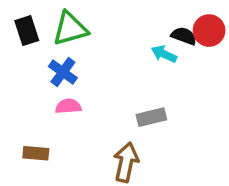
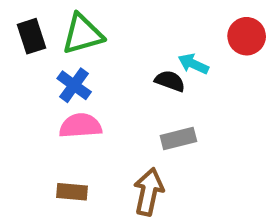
black semicircle: (184, 36) -> (170, 81), moved
pink semicircle: (68, 106) -> (80, 126), size x1.4
brown rectangle: (36, 153) -> (72, 192), moved

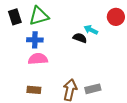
blue cross: (74, 85) -> (35, 40), turned -35
gray rectangle: (178, 138) -> (93, 89), moved

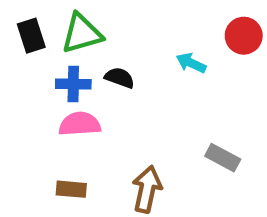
black semicircle: (80, 38) -> (120, 78), moved
gray rectangle: (93, 89) -> (223, 158), moved, turned 42

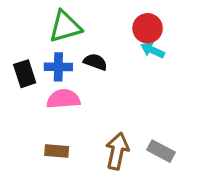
black rectangle: (31, 36) -> (25, 74), moved
red circle: (244, 36) -> (148, 28), moved
gray rectangle: (223, 158) -> (161, 151), moved

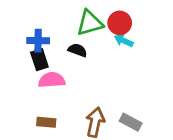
green triangle: (65, 27) -> (90, 23), moved
blue cross: (58, 67) -> (38, 41), moved
black rectangle: (25, 74) -> (39, 60), moved

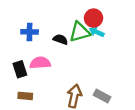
green triangle: (90, 23) -> (80, 32), moved
black rectangle: (39, 60) -> (20, 69), moved
brown rectangle: (46, 122) -> (25, 96), moved

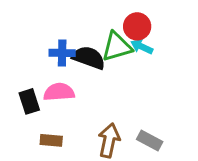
blue cross: (30, 32) -> (62, 53), moved
black semicircle: (60, 39) -> (89, 58), size x1.5
brown rectangle: (25, 96) -> (51, 140), moved

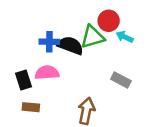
cyan arrow: (142, 47) -> (125, 37), moved
brown rectangle: (51, 140) -> (31, 107), moved
gray rectangle: (150, 140) -> (121, 80), moved

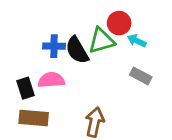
black semicircle: (70, 45) -> (77, 50), turned -140
gray rectangle: (121, 80) -> (141, 76), moved
brown rectangle: (31, 107) -> (34, 118), size x1.5

